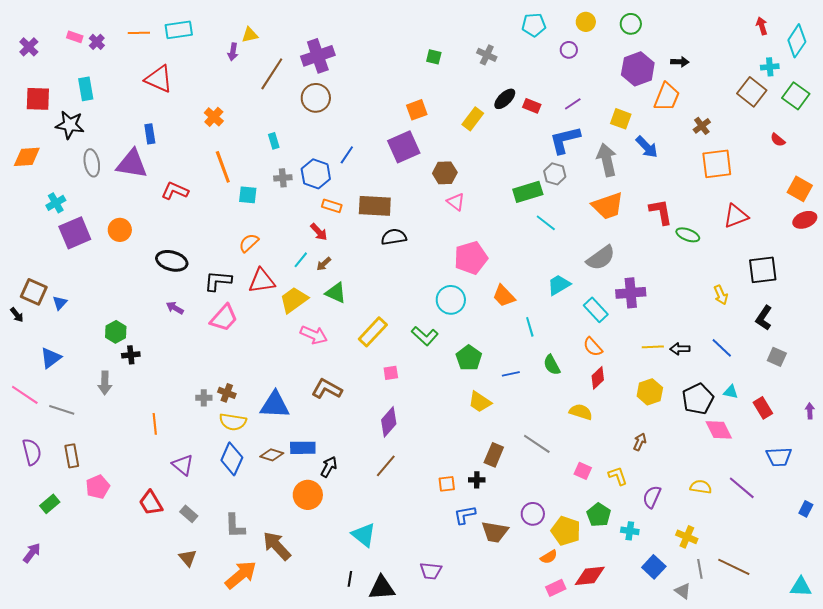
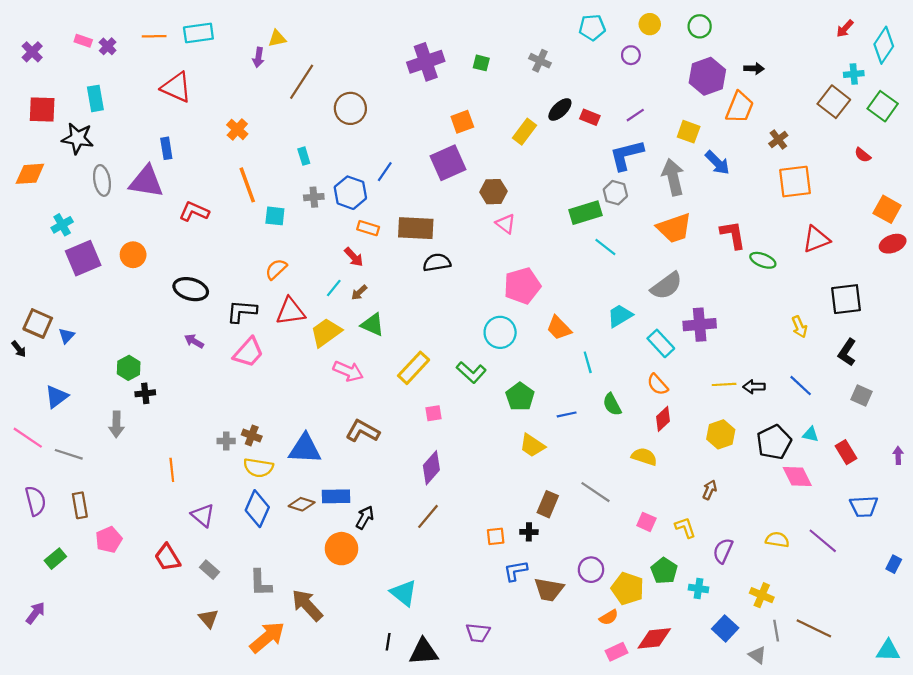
red arrow: (762, 26) -> (845, 29), turned -120
purple cross: (318, 56) -> (426, 62), moved

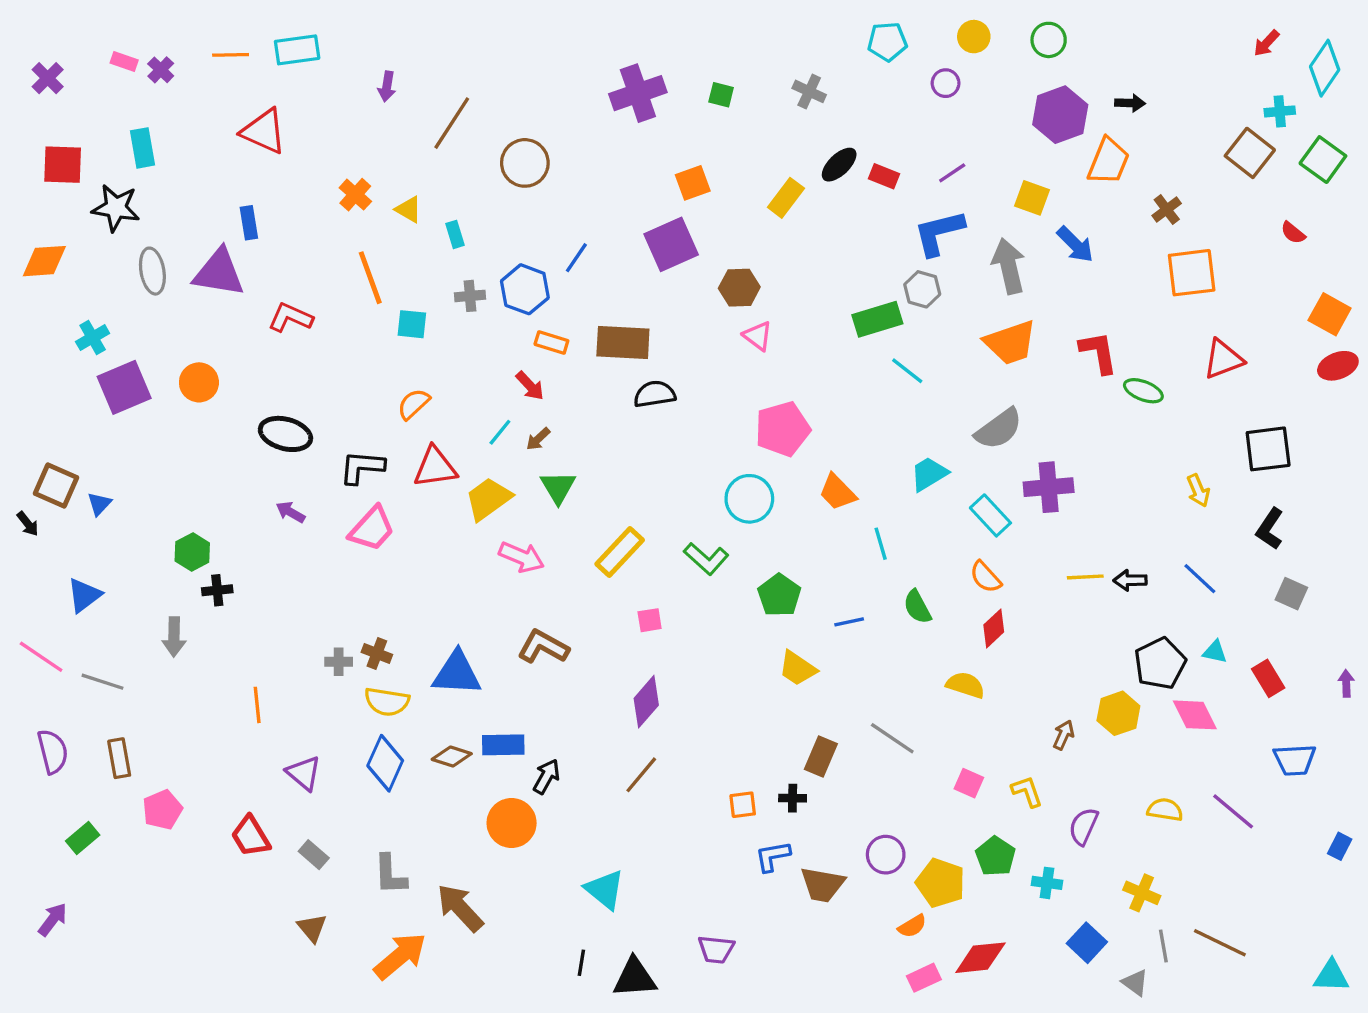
yellow triangle: (277, 39) -> (408, 209), moved, turned 42
green triangle: (373, 325) -> (558, 487), turned 35
yellow hexagon: (721, 434) -> (1118, 713), moved

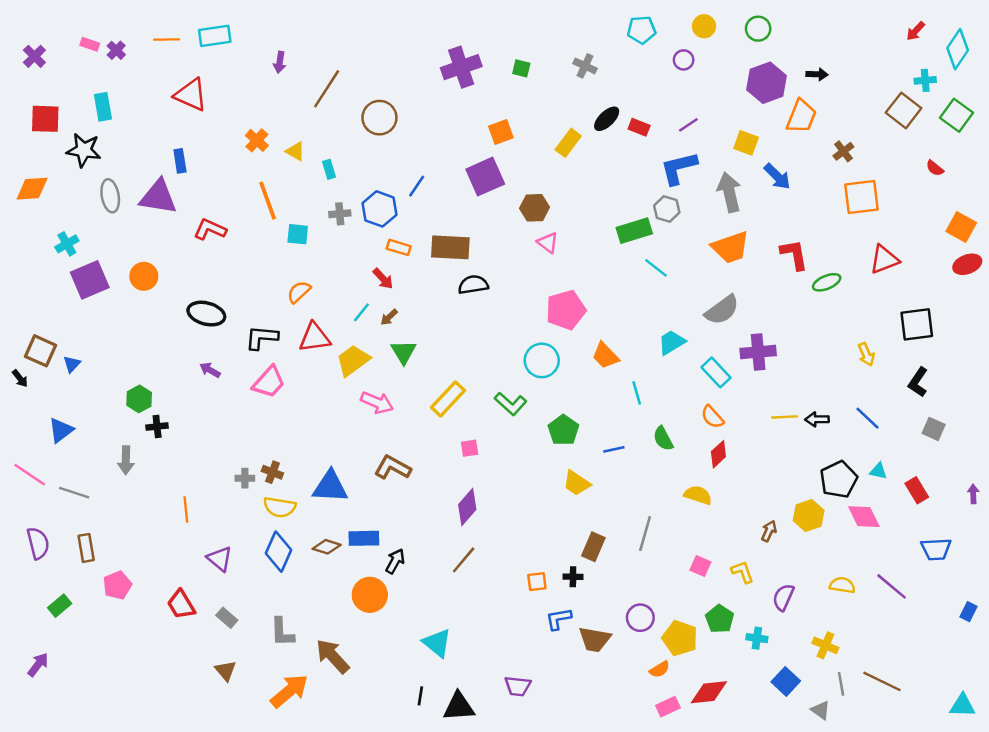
green ellipse: (1143, 391) -> (827, 282), turned -44
gray line: (892, 738) -> (645, 534), turned 72

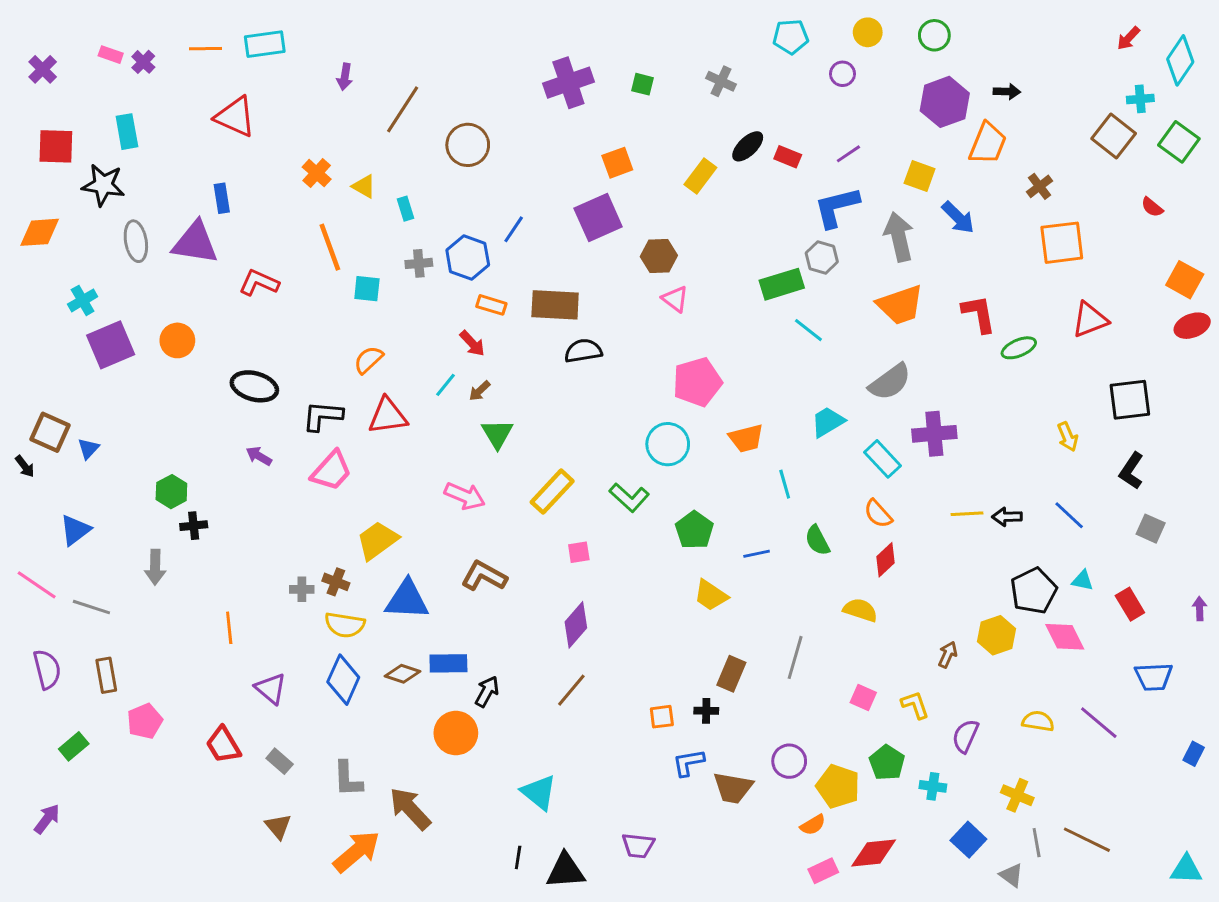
orange trapezoid: (605, 356) -> (746, 438), turned -60
yellow trapezoid: (353, 360) -> (377, 540), moved

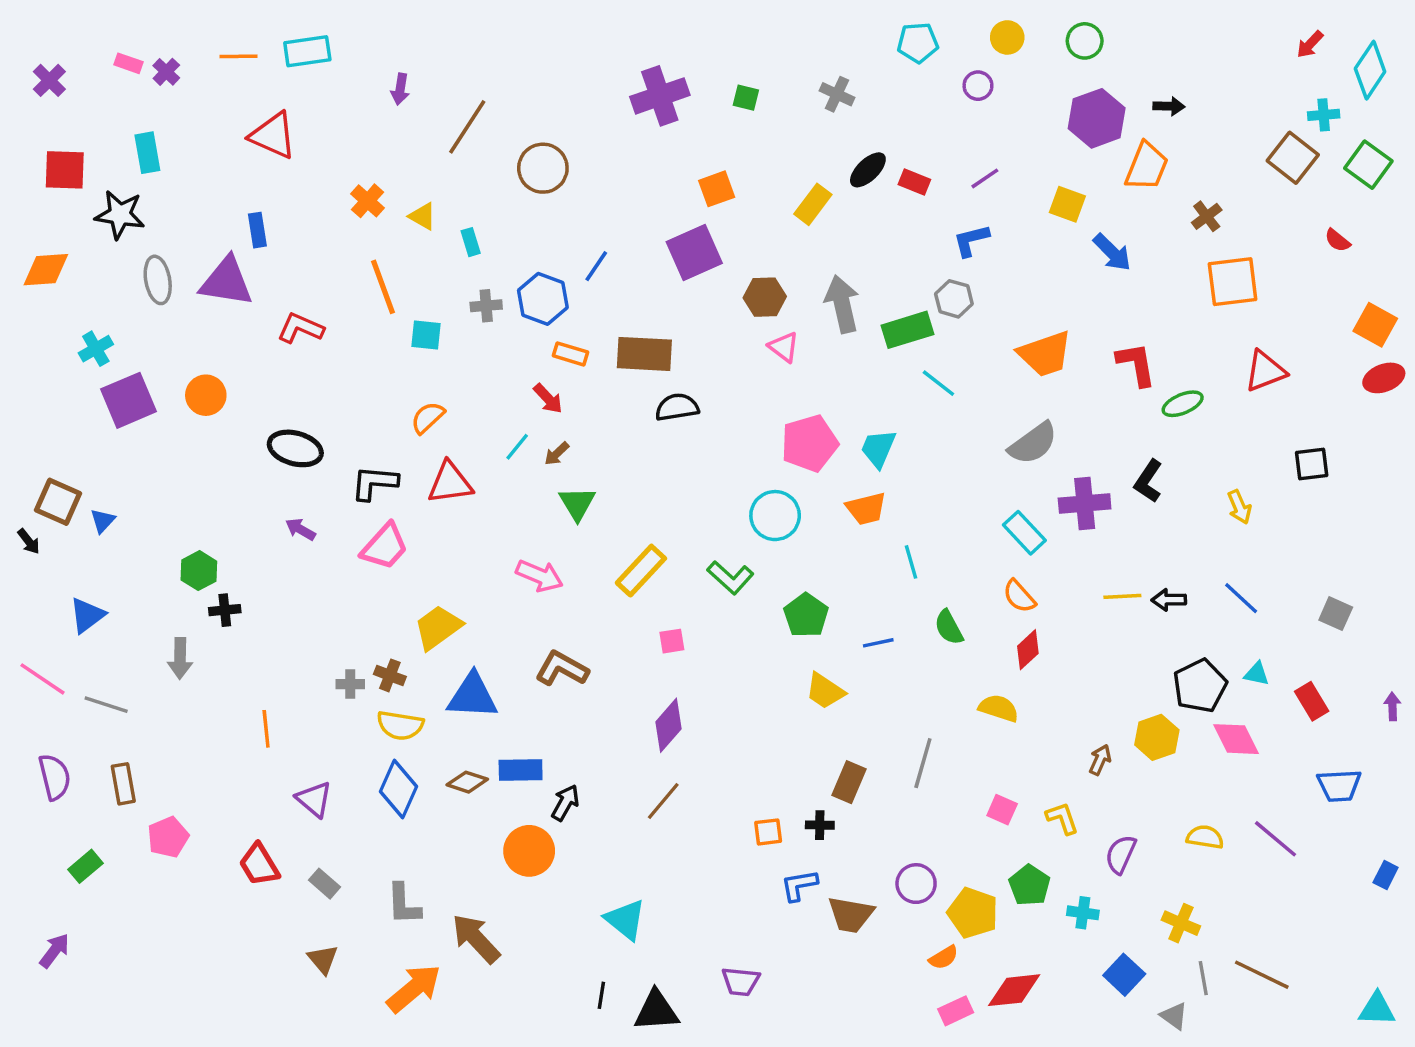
blue L-shape: (837, 207) -> (971, 240), size x0.7
gray arrow: (899, 237) -> (842, 304), moved
black square: (1130, 400) -> (1312, 464), size x0.7
cyan trapezoid: (828, 422) -> (878, 448), moved, turned -36
black L-shape: (1131, 471) -> (1148, 481), moved

